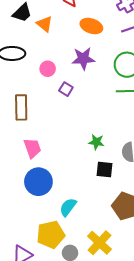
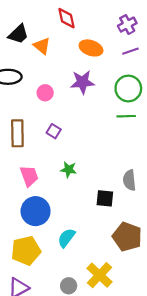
purple square: (66, 89) -> (54, 131), moved
green star: (96, 142) -> (69, 170), moved
yellow pentagon: (51, 235) -> (26, 251), moved

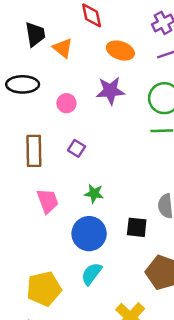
black trapezoid: (18, 34) -> (35, 34), turned -55
blue circle: (36, 211) -> (89, 234), moved

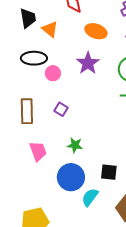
black ellipse: (23, 84) -> (34, 58), moved
purple star: (110, 91) -> (88, 63), turned -30
cyan semicircle: (92, 274) -> (90, 197), moved

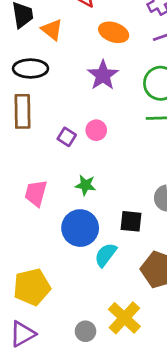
pink circle: (53, 73) -> (96, 130), moved
brown rectangle: (27, 111) -> (22, 111), moved
pink trapezoid: (38, 151) -> (36, 193), turned -145

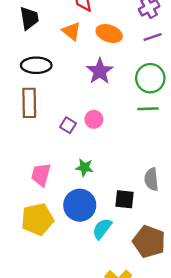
orange triangle: (52, 30) -> (72, 31), moved
yellow pentagon: (32, 287) -> (37, 219), moved

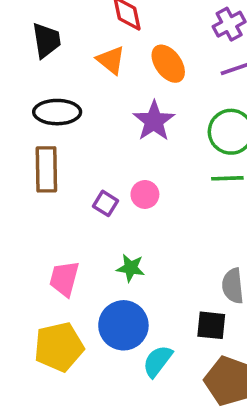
orange ellipse: (109, 34) -> (168, 64), turned 35
black square: (124, 199) -> (211, 325), moved

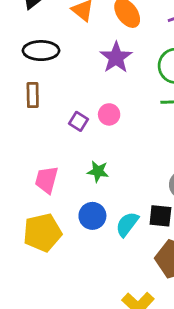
brown rectangle: (46, 169) -> (33, 95), size x0.7
blue circle: (123, 325) -> (92, 216), size x0.7
cyan semicircle: (157, 361) -> (127, 224), moved

